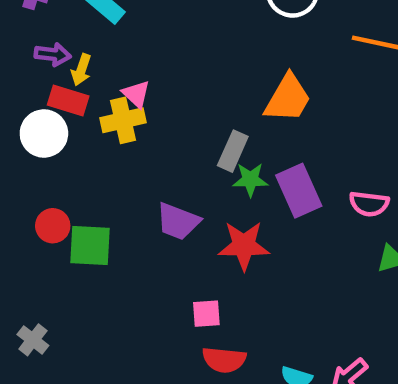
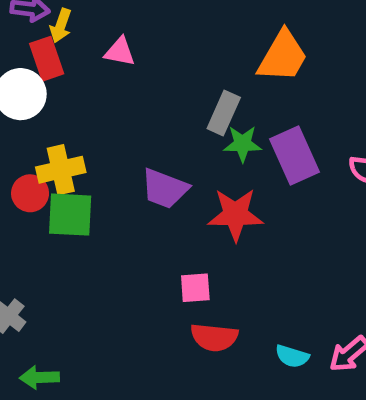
pink triangle: (136, 94) -> (120, 52), turned -32
red rectangle: (68, 101) -> (47, 59), turned 54
yellow cross: (123, 120) -> (61, 170), moved

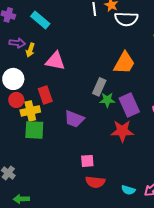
pink triangle: (120, 52) -> (55, 61), size x1.5
red rectangle: (47, 59) -> (45, 95), moved
red circle: (30, 193) -> (16, 100), moved
red star: (235, 215) -> (122, 131), moved

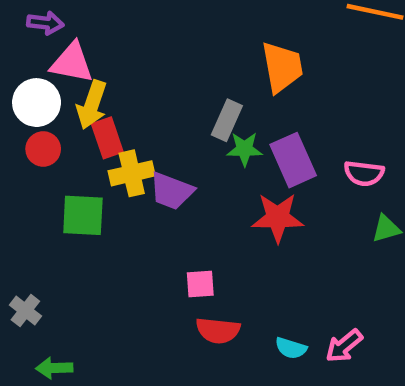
yellow arrow: (30, 50) -> (92, 105), moved, size x1.5
pink triangle: (55, 61) -> (72, 63), moved
orange trapezoid: (124, 63) -> (282, 67), turned -40
yellow cross: (30, 111) -> (132, 173), moved

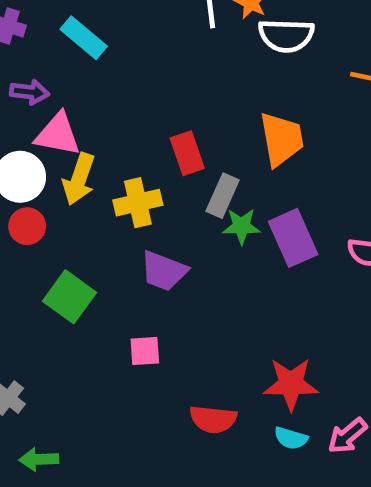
red rectangle: (107, 138) -> (187, 153), moved
yellow cross: (132, 173) -> (138, 203), moved
green square: (83, 215) -> (70, 297), turned 33
red star: (278, 218) -> (291, 384), moved
pink square: (200, 284) -> (145, 351), moved

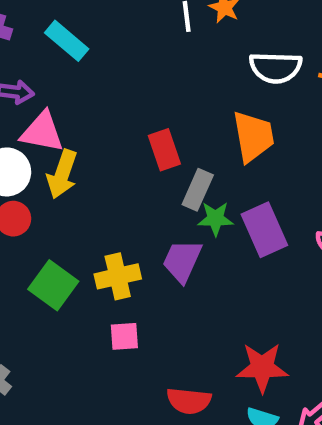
white semicircle: (286, 35) -> (276, 68), moved
yellow cross: (138, 203) -> (118, 276), moved
purple trapezoid: (164, 271) -> (182, 261), moved, turned 93

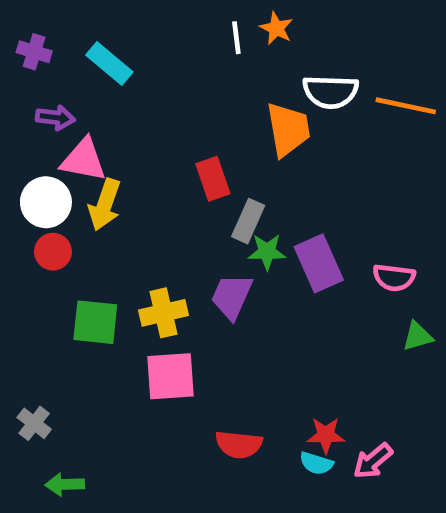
orange trapezoid: (253, 136) -> (288, 129), moved
green square: (53, 285) -> (95, 322), turned -30
pink square: (124, 336) -> (171, 376), size x1.6
red star: (262, 368) -> (326, 435), moved, size x0.7

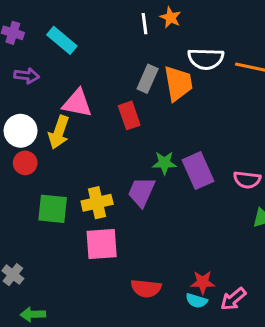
pink triangle: (84, 160) -> (77, 103), moved
gray rectangle: (248, 221) -> (148, 79), moved

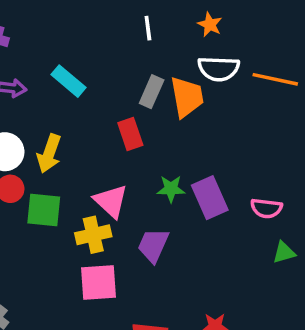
orange star: (171, 17) -> (210, 25), moved
cyan rectangle: (62, 40) -> (69, 81), moved
pink triangle: (77, 103) -> (111, 201), moved, turned 32
purple trapezoid: (141, 192) -> (153, 245), moved
green square: (53, 209) -> (44, 210), moved

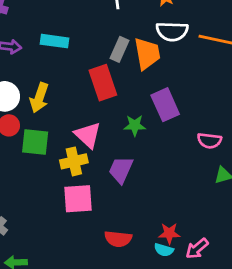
cyan rectangle: (69, 81) -> (55, 41), turned -32
red rectangle: (130, 134) -> (103, 83), size x1.4
purple rectangle: (210, 198) -> (165, 105), moved

